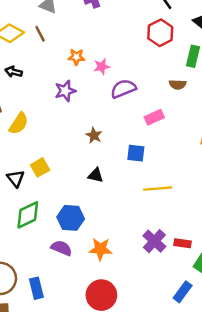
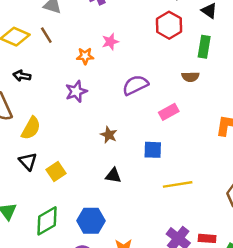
pink star: (102, 67) -> (110, 42), moved
black triangle: (16, 178) -> (28, 161), moved

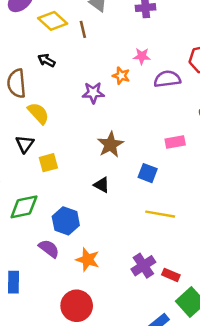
orange star: (85, 56) -> (121, 76), moved
purple semicircle: (135, 85) -> (167, 79), moved
yellow semicircle: (31, 128) -> (38, 113), turned -90
brown star: (109, 135) -> (110, 145), size x1.5

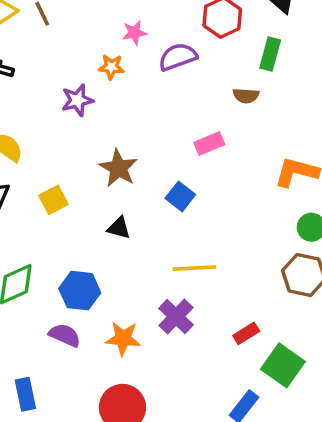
yellow square: (48, 163) -> (53, 200), moved
blue square: (148, 173) -> (180, 196), turned 30
yellow line: (160, 214) -> (194, 268), moved
purple cross: (143, 266) -> (176, 317), moved
red rectangle: (171, 275) -> (246, 333), turned -42

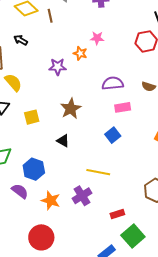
purple semicircle: (178, 57) -> (113, 83), moved
blue square: (180, 196) -> (113, 135), moved

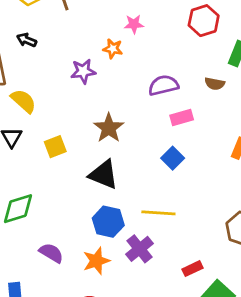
black triangle: (63, 141) -> (104, 175), size x1.6
blue hexagon: (34, 169) -> (108, 222), moved
orange star: (51, 201) -> (96, 261), turned -30

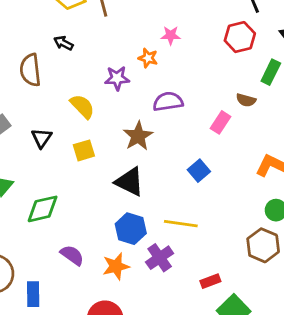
purple semicircle: (163, 85) -> (168, 102), moved
yellow semicircle: (23, 101) -> (82, 106), moved
pink rectangle: (182, 117) -> (221, 122), moved, turned -45

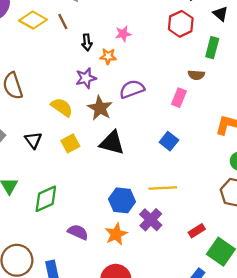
black arrow: (63, 43) -> (87, 42), moved, turned -112
brown star: (138, 136) -> (100, 108), moved
black triangle: (129, 182) -> (112, 143), moved

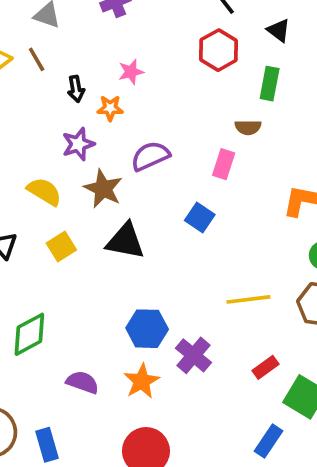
blue square: (169, 141) -> (200, 218), moved
yellow line: (163, 188) -> (248, 299), moved

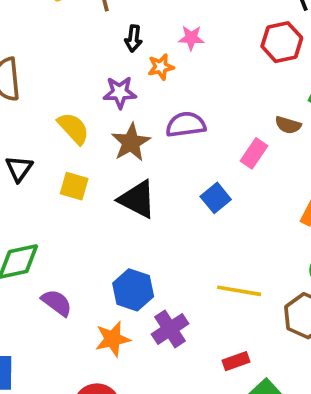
orange star: (110, 108) -> (161, 67), turned -30
yellow square: (61, 246) -> (74, 186), turned 32
purple semicircle: (83, 382) -> (57, 303), moved

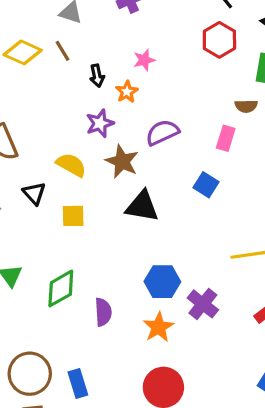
black triangle: (19, 169) -> (34, 193), moved
yellow square: (74, 186) -> (73, 216), moved
purple semicircle: (57, 303) -> (103, 312), turned 68

